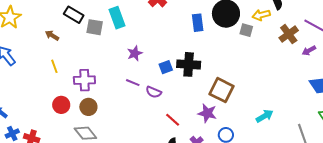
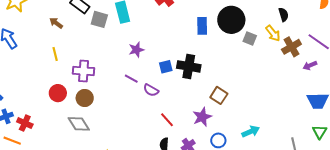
yellow arrow: (261, 15) -> (273, 33), moved, turned -120
brown square: (222, 90) -> (219, 95), size x0.7
purple star: (207, 113) -> (202, 117), turned 30
cyan arrow: (265, 116) -> (251, 132), moved

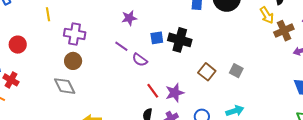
gray square: (250, 38) -> (236, 71), moved
red circle: (58, 93) -> (18, 45), moved
purple star: (202, 117) -> (175, 93), moved

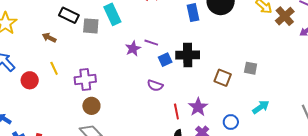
red circle: (18, 45) -> (30, 80), moved
purple line: (121, 46) -> (151, 43), moved
red line: (153, 91) -> (176, 111), turned 42

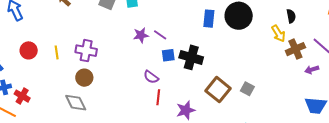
yellow line: (54, 68) -> (57, 52), moved
brown square: (223, 78) -> (218, 90), size x1.4
red circle: (30, 80) -> (29, 50), moved
red line: (176, 111) -> (158, 97), moved

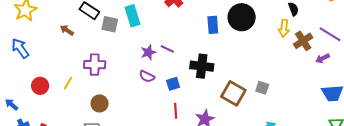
yellow arrow: (278, 34) -> (284, 28), turned 48
purple cross: (86, 51) -> (95, 65), moved
yellow line: (57, 52) -> (68, 83), turned 48
blue square: (168, 55) -> (173, 84), moved
purple semicircle: (151, 77) -> (147, 76), moved

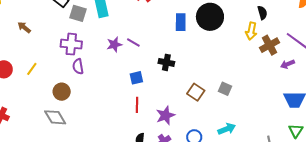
brown arrow: (67, 30) -> (24, 27), moved
purple cross: (95, 65) -> (71, 44), moved
black cross: (202, 66) -> (166, 62), size x0.7
purple semicircle: (147, 76) -> (78, 66), moved, turned 49
brown square: (233, 93) -> (196, 92), size x0.7

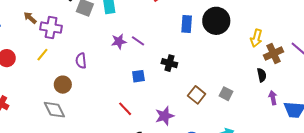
black semicircle: (262, 13) -> (262, 75), moved
purple cross: (71, 44) -> (51, 28), moved
purple arrow: (287, 64) -> (273, 98), moved, turned 96
yellow line: (32, 69) -> (42, 55), moved
red line: (137, 105) -> (125, 109), moved, turned -49

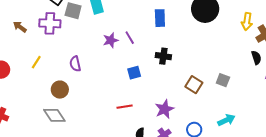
blue rectangle: (187, 24) -> (160, 18), moved
purple cross: (51, 28) -> (50, 23), moved
purple line: (138, 41) -> (130, 38), turned 32
red line: (125, 109) -> (125, 107), turned -49

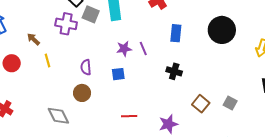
brown arrow: (20, 27) -> (33, 39), moved
yellow line: (36, 62) -> (47, 61), turned -56
blue square: (134, 73) -> (118, 74), moved
brown circle: (60, 90) -> (82, 93), moved

